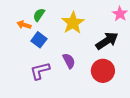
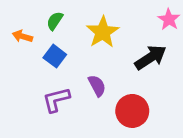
orange arrow: (24, 25) -> (22, 36), moved
red circle: (103, 71) -> (132, 111), moved

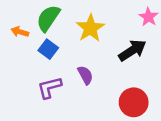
green semicircle: (55, 21) -> (48, 18), size x1.6
red circle: (132, 111) -> (134, 102), moved

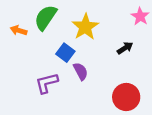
blue square: (48, 49) -> (65, 53), moved
black arrow: (132, 50) -> (125, 48), size x0.6

